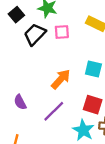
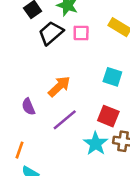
orange arrow: (61, 79) -> (59, 86), moved

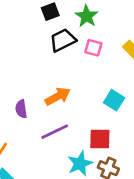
red square: (108, 116) -> (100, 139), turned -35

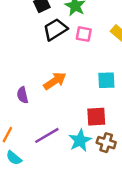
cyan square: (114, 100) -> (106, 80), turned -30
purple line: (55, 132) -> (47, 135), moved

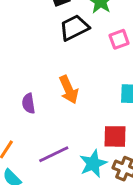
pink square: (84, 34) -> (119, 39), moved, turned -35
orange arrow: (55, 81) -> (69, 90), turned 95

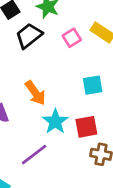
cyan star: (93, 164) -> (55, 121), moved

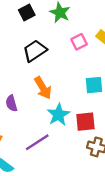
black trapezoid: (29, 36) -> (35, 51), moved

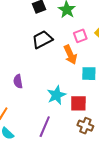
orange arrow: (43, 88) -> (70, 55), moved
purple line: (37, 142) -> (45, 127), moved, turned -40

